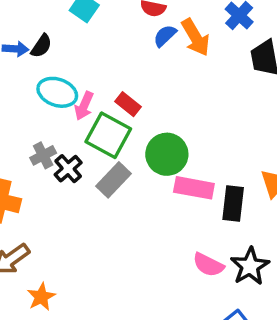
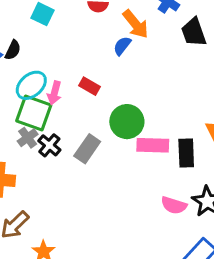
blue semicircle: (165, 36) -> (122, 46), moved
cyan ellipse: (57, 92) -> (31, 85), turned -52
green square: (108, 135) -> (34, 113), moved

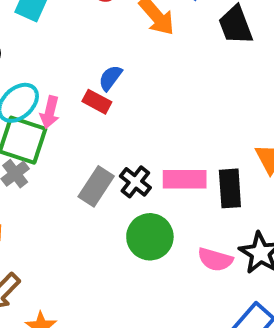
blue semicircle: (122, 46) -> (110, 78), moved
green circle: (127, 122) -> (150, 237), moved
black cross: (49, 145) -> (135, 182), moved

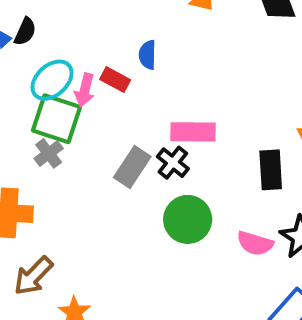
blue semicircle: (110, 78) -> (148, 55), turned -36
red rectangle: (97, 102) -> (115, 80), moved
pink rectangle: (185, 179) -> (193, 132), moved

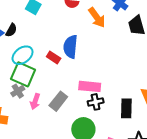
blue semicircle: (148, 55) -> (70, 47), size x1.6
pink arrow: (85, 90) -> (35, 101), moved
black cross: (173, 163) -> (96, 102), moved, turned 35

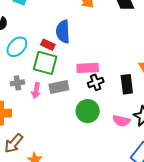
green square: (23, 74) -> (45, 63), moved
gray cross: (18, 91) -> (17, 83), turned 32
gray rectangle: (58, 101) -> (59, 87), turned 48

